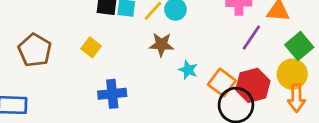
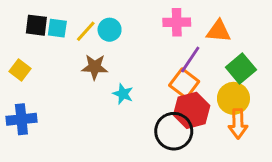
orange square: (222, 83) -> (184, 83), moved
blue cross: (112, 94) -> (21, 119), moved

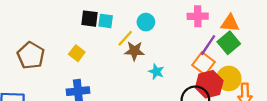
yellow line: (86, 31) -> (125, 38), moved
green square: (241, 68) -> (229, 43), moved
yellow circle: (233, 98) -> (229, 78), moved

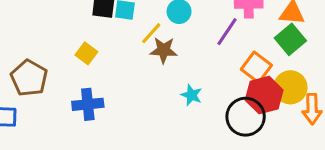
purple line: (208, 45) -> (227, 32), moved
brown pentagon: (31, 55) -> (29, 78), moved
cyan star: (156, 72) -> (191, 95), moved

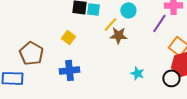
cyan star: (191, 95) -> (137, 73), moved
black circle: (246, 117) -> (171, 78), size x0.7

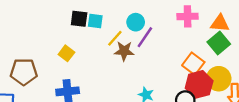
purple line: (159, 23) -> (145, 37), moved
brown pentagon: (31, 53) -> (24, 72), turned -30

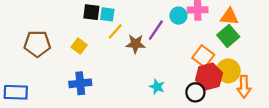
cyan circle: (136, 22) -> (178, 16), moved
yellow line: (115, 38) -> (115, 31), moved
brown pentagon: (24, 72) -> (37, 44), moved

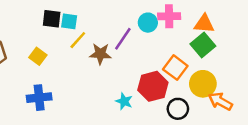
red hexagon: (209, 77) -> (153, 86), moved
orange arrow: (244, 87) -> (220, 101), turned 120
black circle: (195, 92) -> (178, 109), moved

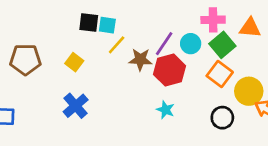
cyan circle: (148, 23) -> (191, 44), moved
green square: (203, 45) -> (222, 45), moved
red hexagon: (153, 86) -> (169, 70), moved
blue cross: (39, 98) -> (76, 106), turned -35

